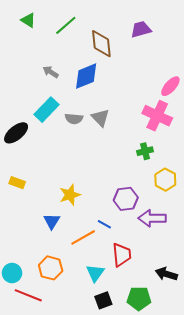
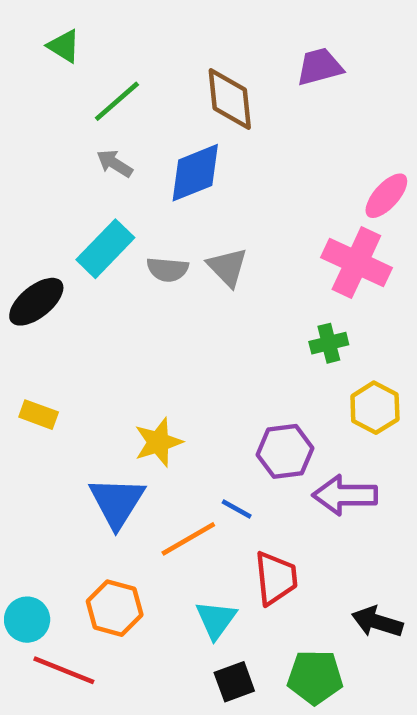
green line: (66, 25) -> (117, 101), moved
blue triangle: (52, 221) -> (117, 502), size x1.5

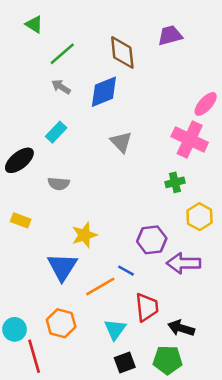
cyan rectangle: (105, 249) -> (56, 132), size x0.7
gray semicircle: (168, 269) -> (59, 184), moved
black arrow: (377, 622) -> (181, 328), moved
red line: (64, 670) -> (34, 356), turned 52

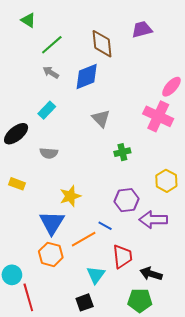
green cross: (175, 182) -> (122, 152), moved
orange hexagon: (61, 323) -> (51, 254), moved
black square: (125, 362) -> (85, 302), moved

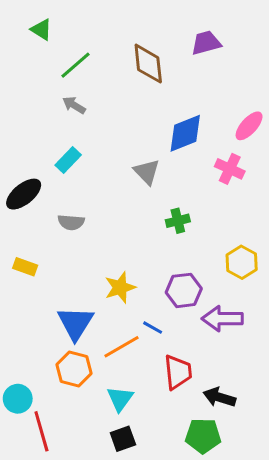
blue diamond: (87, 76) -> (185, 133), moved
pink cross: (158, 116) -> (230, 169), size x0.7
yellow star: (70, 196) -> (120, 287), moved
cyan triangle: (96, 275) -> (120, 399), moved

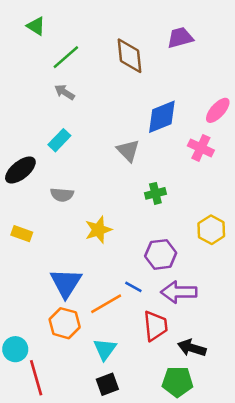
yellow star: (120, 287) -> (98, 230), moved
purple arrow: (222, 319) -> (179, 292), moved

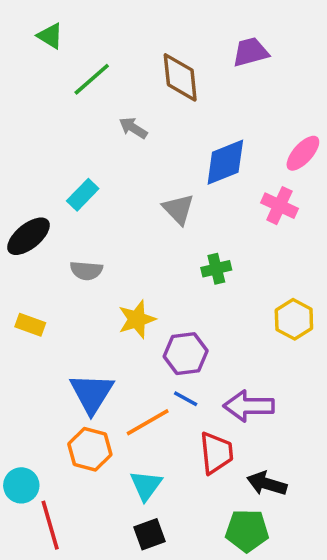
gray arrow: (65, 92) -> (133, 128), moved
purple hexagon: (161, 254) -> (186, 354), moved

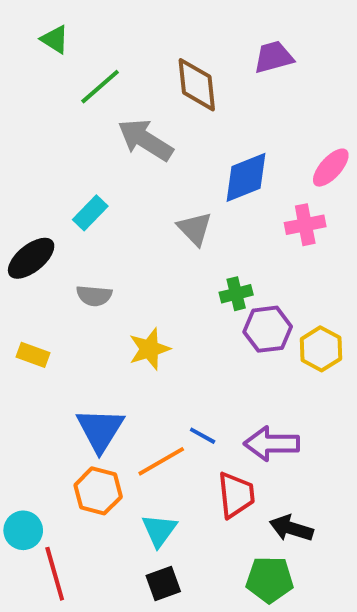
gray arrow: (133, 128) -> (145, 140), size x1.8
pink cross: (279, 206) -> (305, 225), turned -36
purple hexagon: (186, 354) -> (268, 329), moved

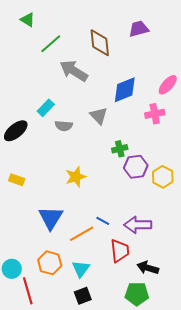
gray semicircle: (94, 296) -> (64, 126), moved
orange hexagon: (98, 491) -> (50, 263), moved

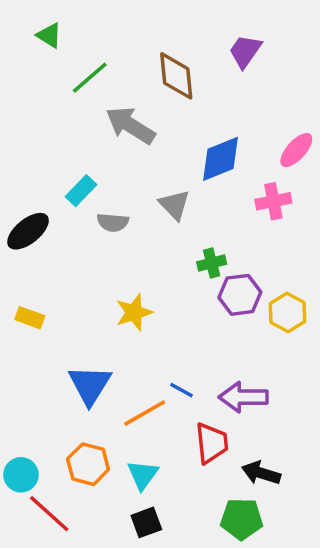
purple trapezoid: (139, 29) -> (245, 51), turned -40
red line: (28, 291) -> (49, 514), turned -32

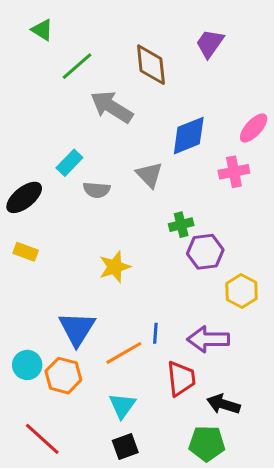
yellow hexagon: (287, 312) -> (241, 291), moved
yellow rectangle: (30, 318) -> (26, 252), moved
blue line: (182, 390) -> (155, 333), turned 65
orange hexagon: (88, 464) -> (63, 376), moved
cyan circle: (21, 475) -> (27, 365), moved

